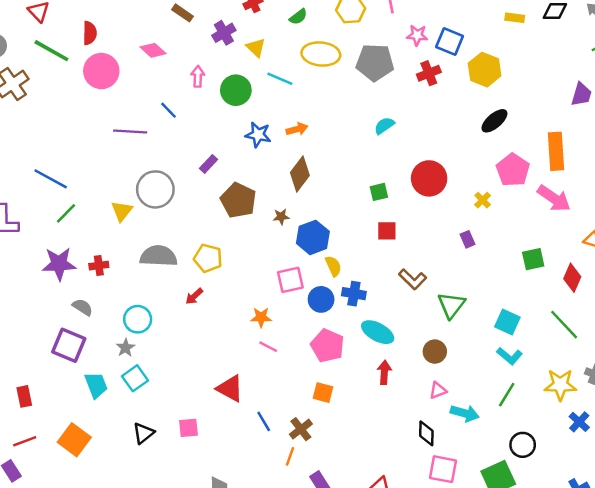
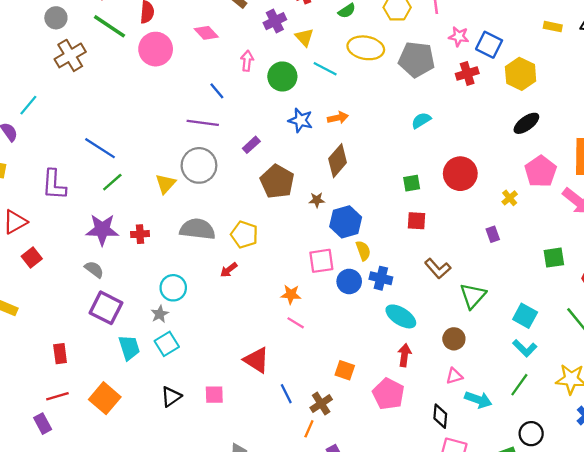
purple line: (130, 131) -> (203, 123), moved
gray semicircle: (83, 307) -> (94, 269), moved
pink pentagon: (327, 346) -> (388, 394), moved

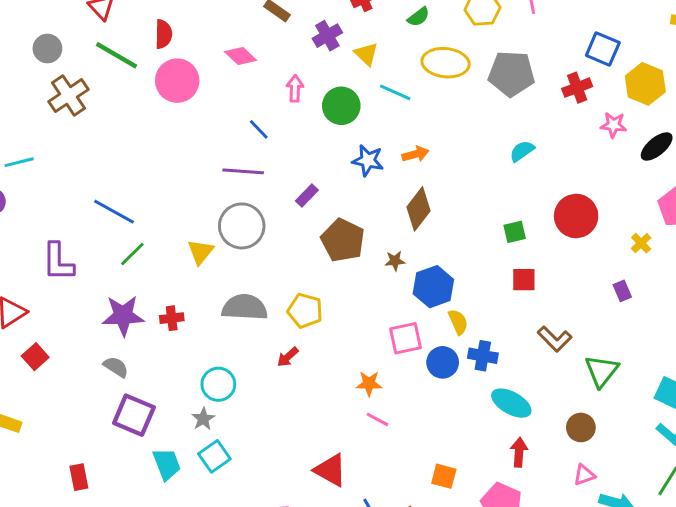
pink star: (459, 37) -> (614, 125), moved
cyan line: (28, 105) -> (19, 162), turned 40

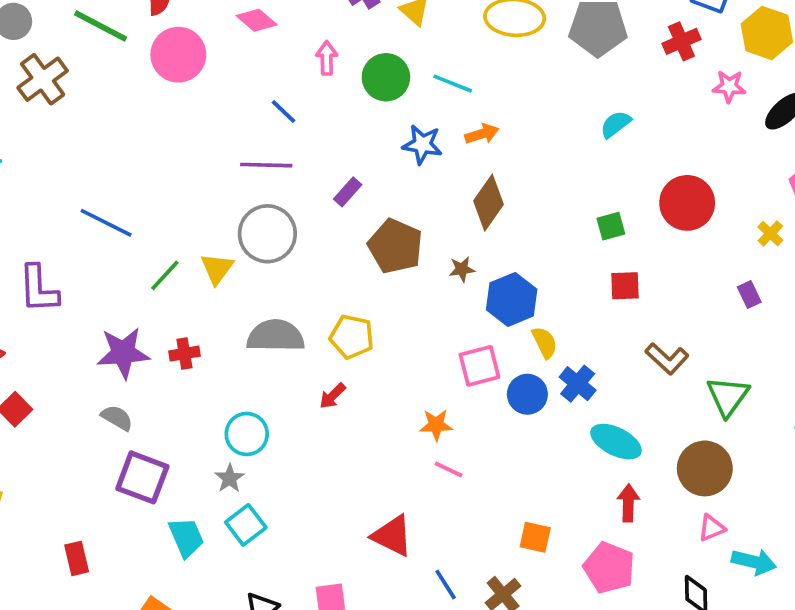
cyan line: (395, 92) -> (453, 84), moved
green line: (132, 254) -> (165, 275), moved
blue cross: (483, 356) -> (578, 384), turned 32
brown circle: (581, 427) -> (705, 468), size x1.5

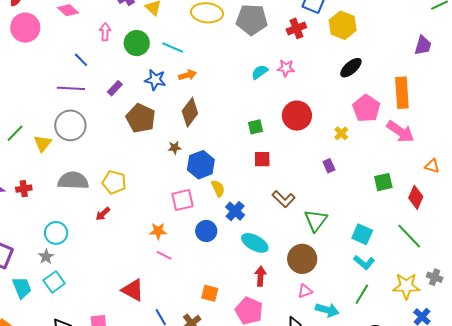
pink star: (729, 86) -> (286, 68), moved
purple rectangle: (348, 192) -> (115, 88), moved
brown pentagon: (395, 246) -> (141, 118), moved
green line: (165, 275) -> (15, 133), moved
blue circle: (527, 394) -> (206, 231), moved

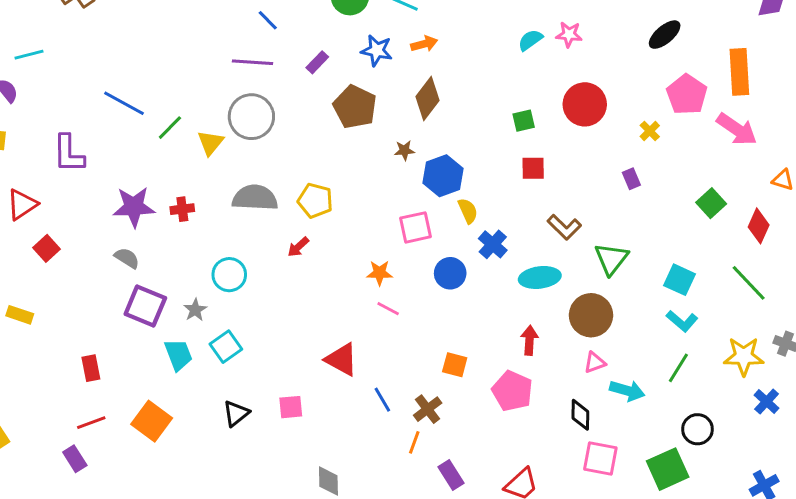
green square: (383, 182) -> (711, 203), turned -30
cyan ellipse: (255, 243) -> (540, 277), moved, turned -36
gray star: (46, 257) -> (195, 310), moved

